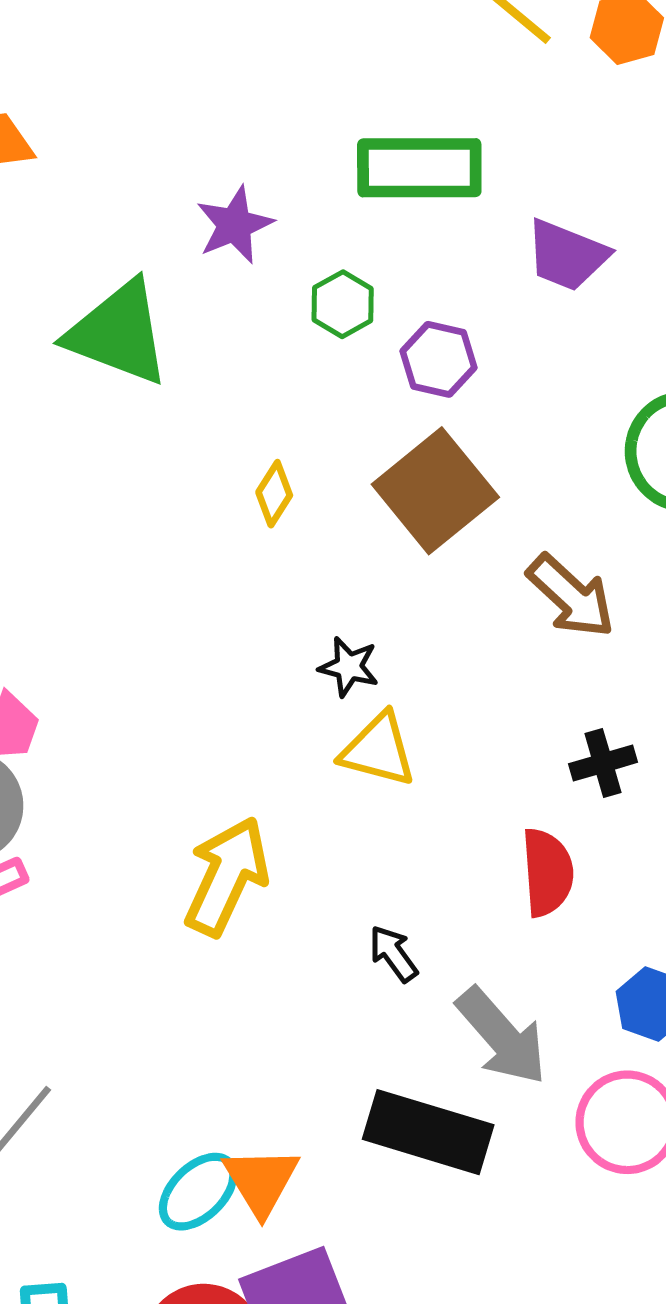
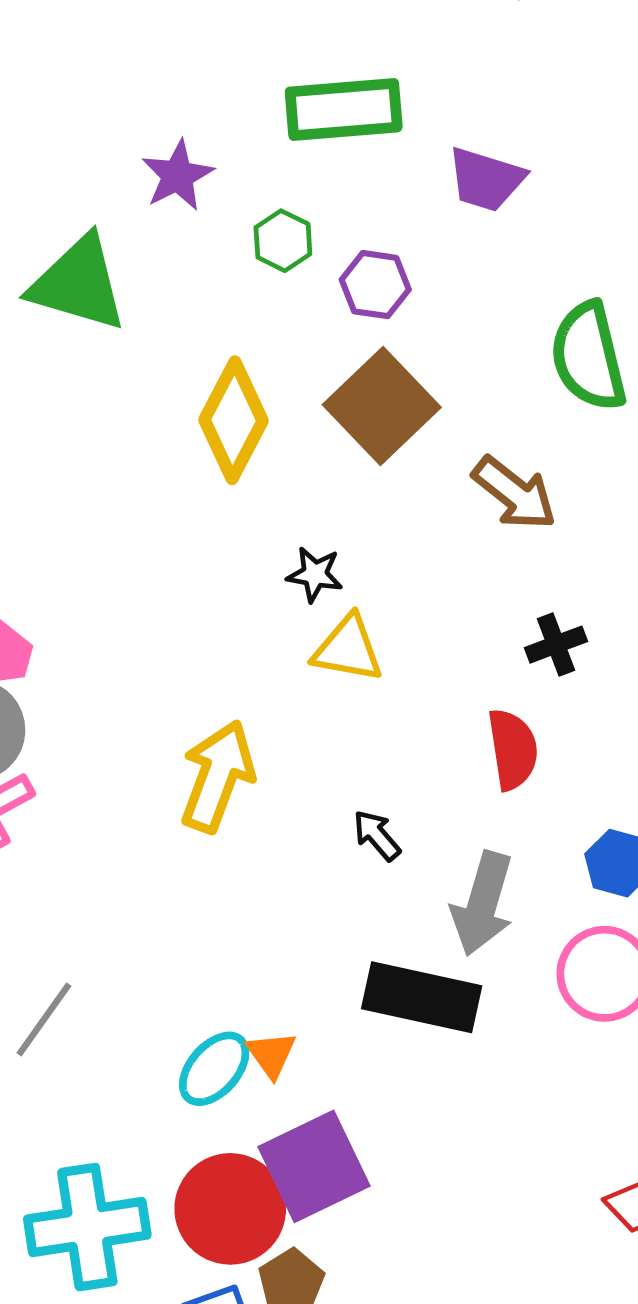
yellow diamond: (274, 494) -> (234, 420), size x2.0
gray arrow: (502, 1036) -> (483, 904), turned 62
orange triangle: (261, 1181) -> (271, 1054), size x0.7

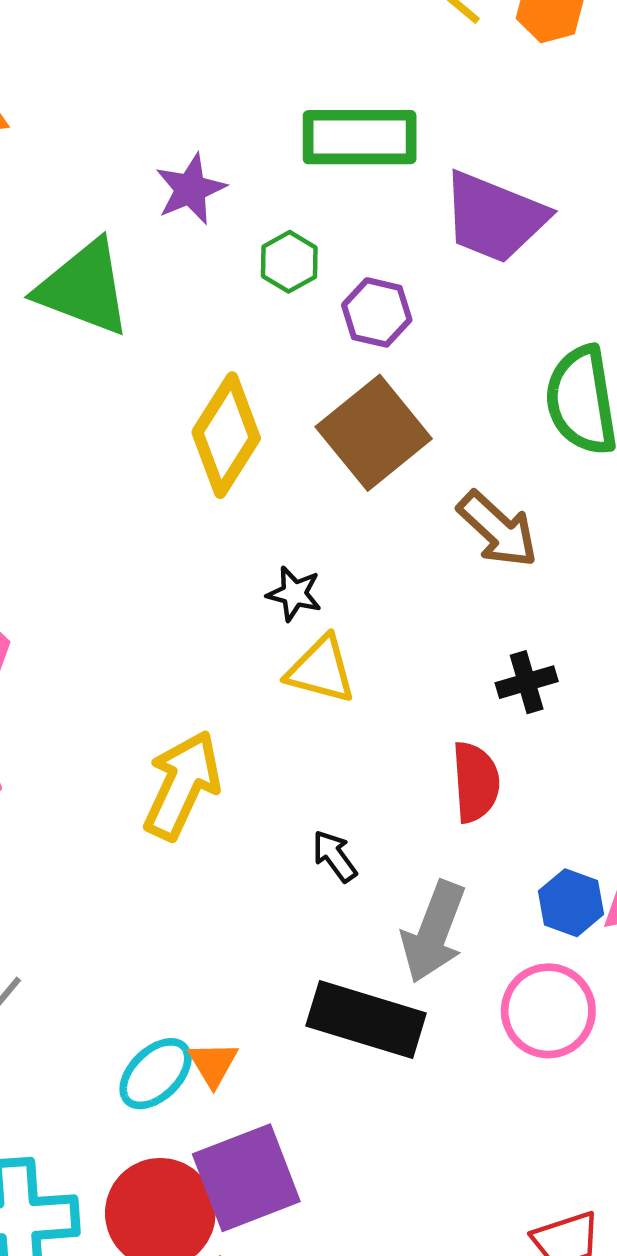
purple trapezoid: (486, 179) -> (494, 217), size x1.4

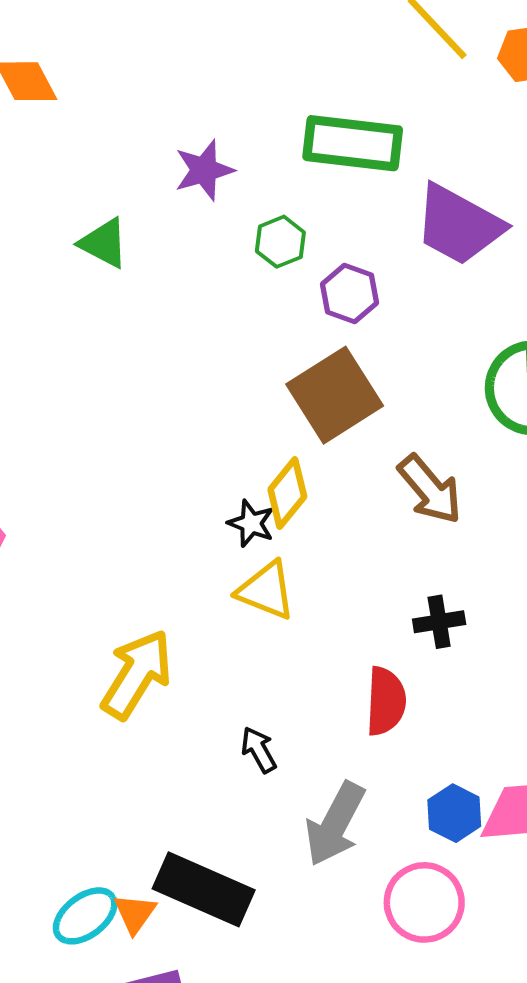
green triangle: (84, 288) -> (104, 243), size x0.6
yellow diamond: (226, 435) -> (287, 493), moved, size x0.7
black rectangle: (366, 1019) -> (204, 889), moved

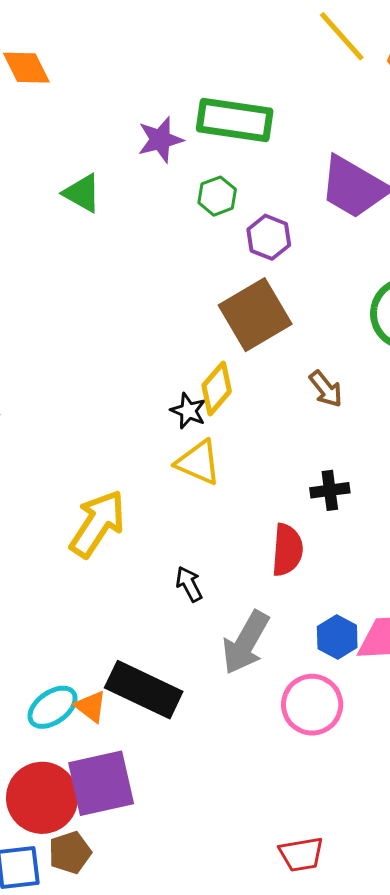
green rectangle: (353, 143) -> (235, 120), moved
brown arrow: (430, 489) -> (326, 389), size x0.7
orange triangle: (135, 913) -> (91, 707), turned -30

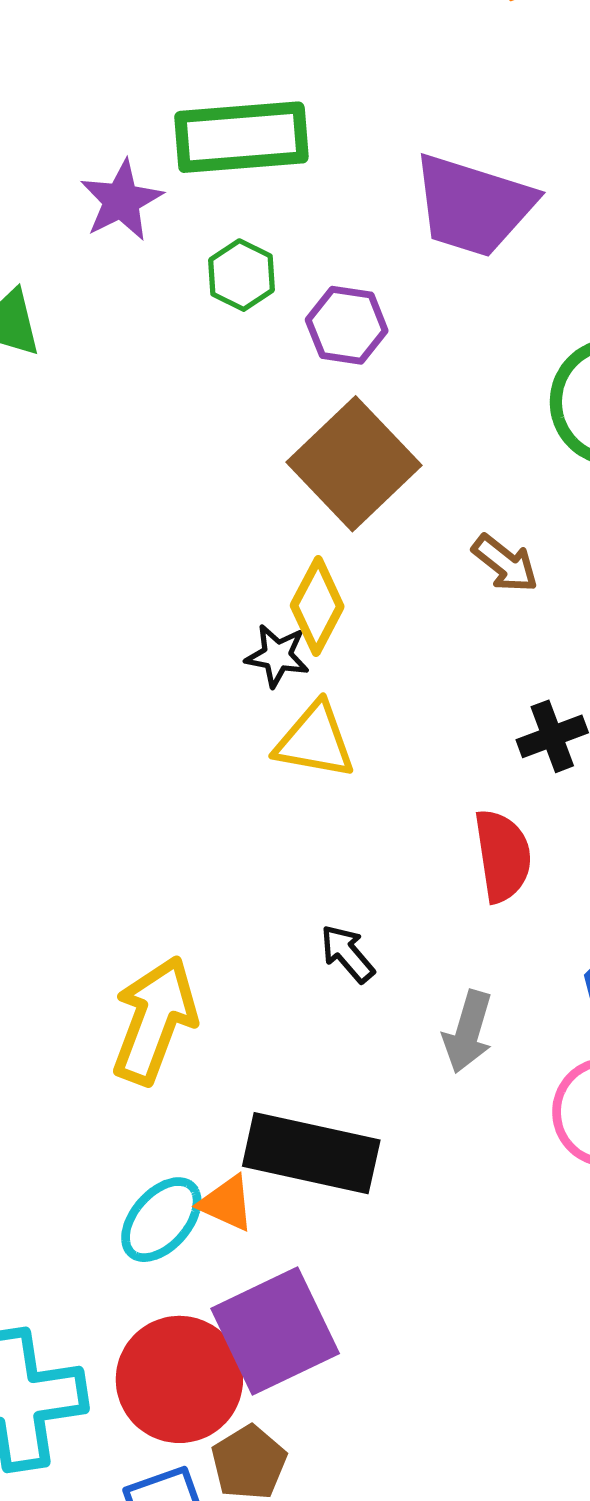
yellow arrow: (97, 524) -> (154, 1020), moved
gray arrow: (246, 643) -> (468, 1032), size x0.7

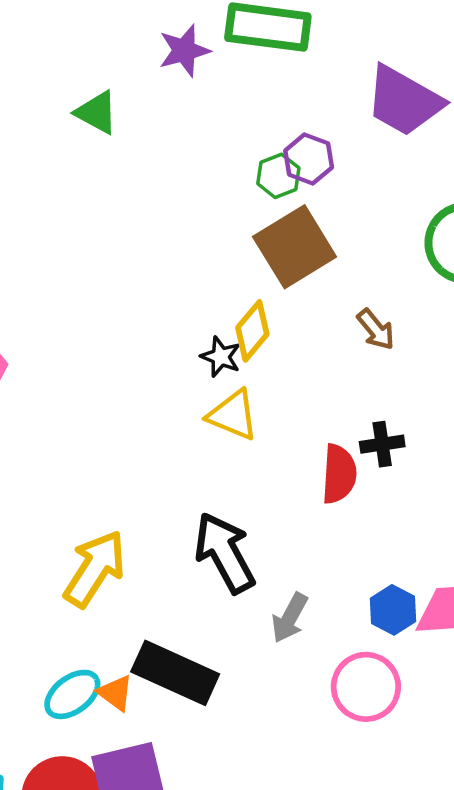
green hexagon: (241, 275) -> (278, 176), moved
red semicircle: (503, 856) -> (339, 474), moved
black arrow: (347, 954) -> (225, 553), size x2.0

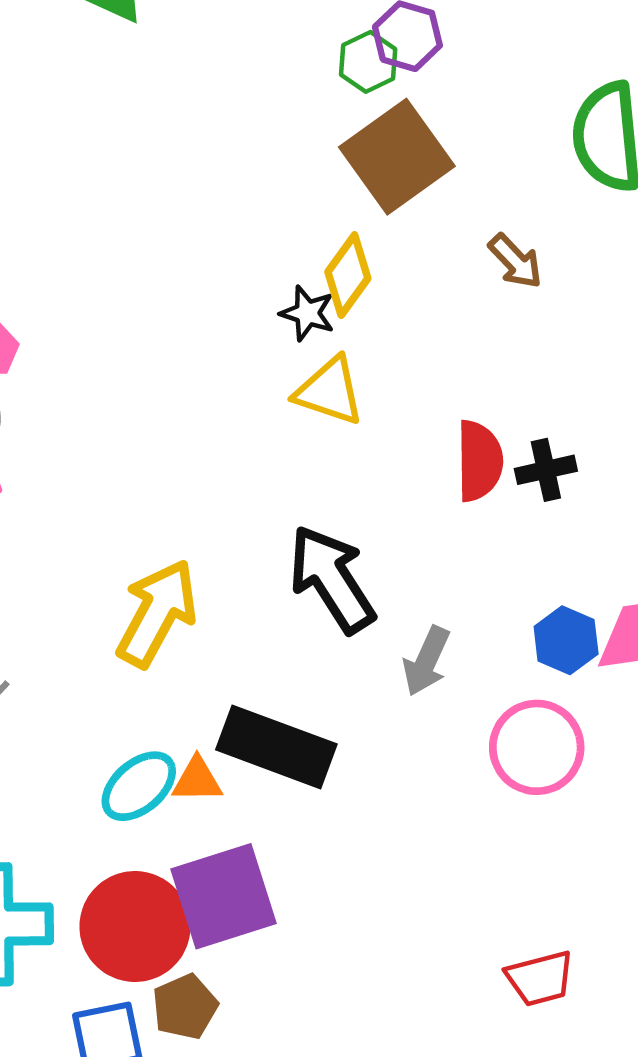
black cross: (382, 444) -> (546, 470), moved
orange triangle: (115, 693) -> (197, 780), turned -33

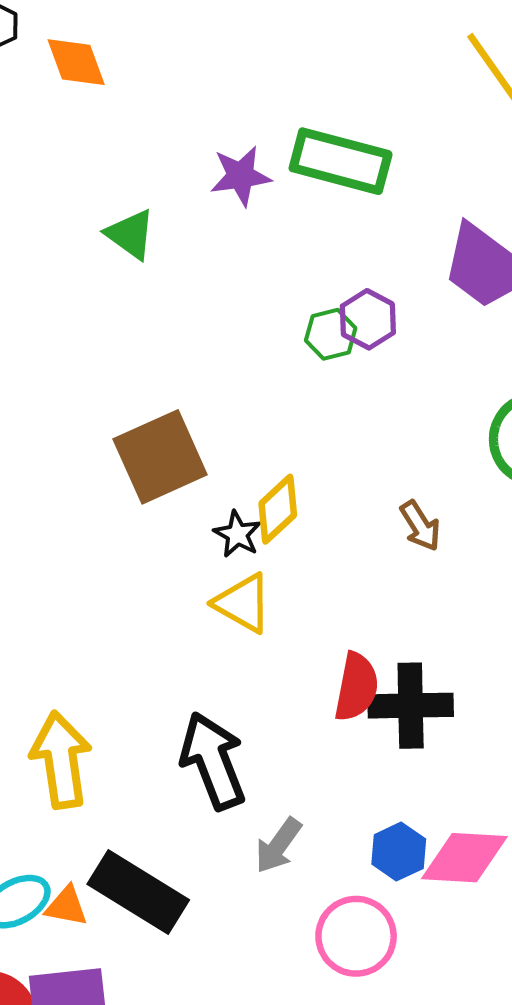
brown square: (397, 157) -> (160, 457), moved
black cross: (546, 470) -> (411, 706), size x1.6
yellow arrow: (157, 613) -> (61, 760), turned -48

